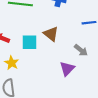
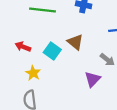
cyan square: (29, 42) -> (52, 51), turned 35

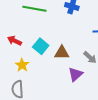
brown triangle: (75, 42) -> (62, 53), moved, turned -42

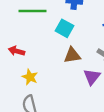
cyan square: (41, 46) -> (65, 28), moved

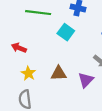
brown triangle: (72, 55) -> (59, 73), moved

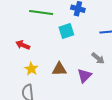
cyan square: (66, 32) -> (66, 31), turned 35

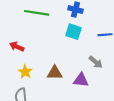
cyan square: (66, 31) -> (73, 32), moved, turned 35
purple triangle: (84, 76) -> (81, 80), turned 49

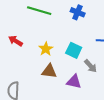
cyan square: (73, 32) -> (74, 50), moved
yellow star: (25, 72) -> (46, 49), moved

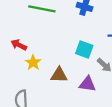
yellow star: (46, 49) -> (33, 63), moved

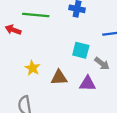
red arrow: (19, 45) -> (13, 30), moved

